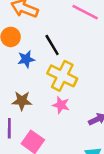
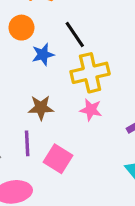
yellow cross: (62, 76) -> (90, 73), turned -36

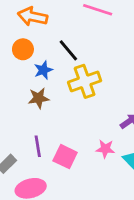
brown star: (41, 108) -> (39, 98), moved
pink star: (91, 110) -> (105, 149), moved

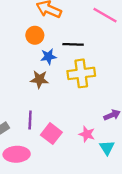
black line: (68, 50) -> (73, 44), turned -60

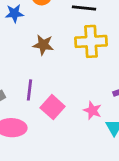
blue star: (48, 56) -> (14, 13), moved

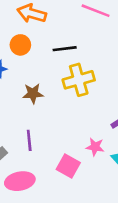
pink square: (53, 107) -> (68, 166), moved

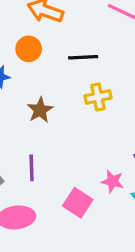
yellow cross: (79, 80) -> (98, 97), size x0.7
brown star: (33, 93) -> (40, 110), turned -30

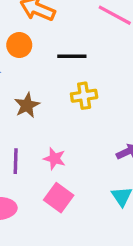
pink star: (113, 181) -> (55, 159), moved

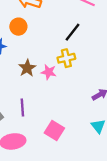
black line: (72, 56) -> (73, 32), moved, turned -48
pink star: (55, 159) -> (49, 72), moved

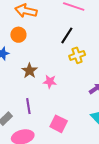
yellow cross: (66, 58) -> (77, 55), moved
pink star: (49, 72) -> (50, 82), moved

